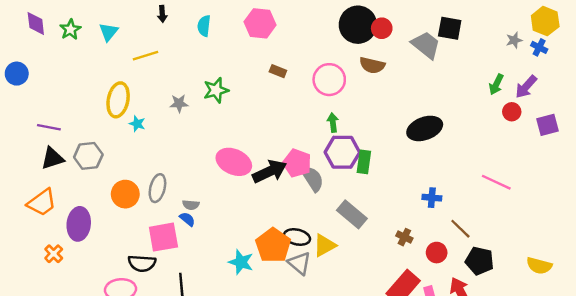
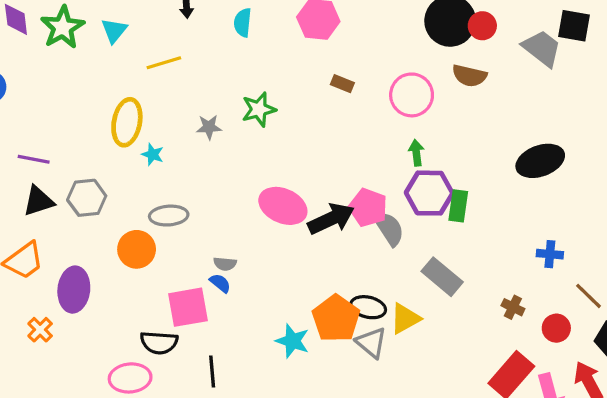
green star: (70, 29) -> (63, 27), size x1.5
gray ellipse: (157, 188) -> (169, 216), moved, turned 72

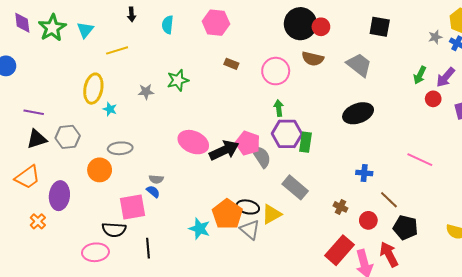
gray trapezoid: (542, 48) -> (359, 65), moved

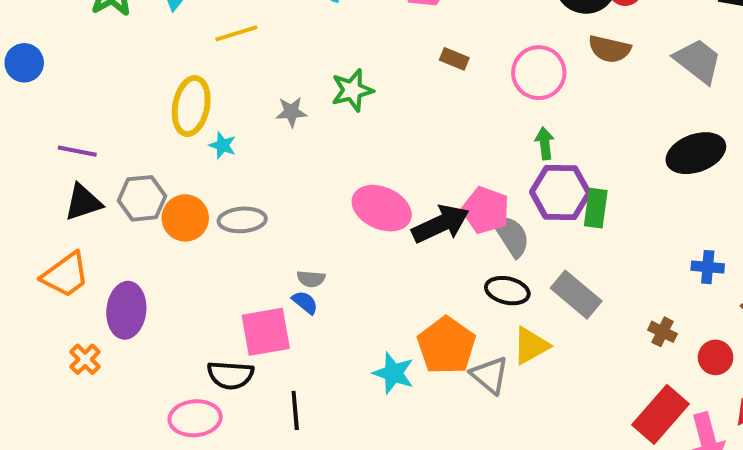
orange circle: (100, 170) -> (185, 218), moved
black ellipse: (248, 207) -> (507, 291), moved

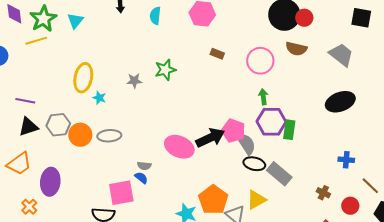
yellow line: (236, 33) -> (36, 41), moved
pink ellipse: (382, 208) -> (179, 147), moved
black ellipse: (507, 291) -> (254, 164), moved

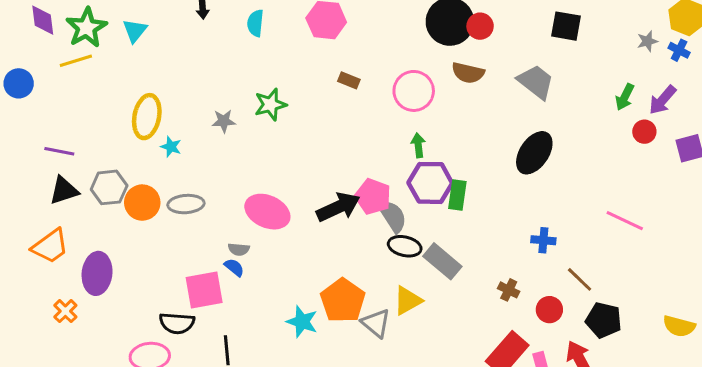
black ellipse: (340, 102) -> (534, 153), turned -36
pink ellipse: (179, 147) -> (267, 212), moved

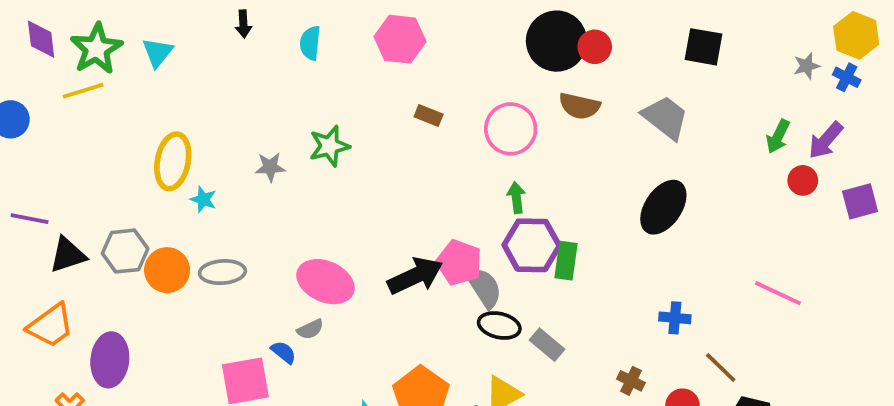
purple line: (59, 151) -> (30, 219), moved
gray semicircle: (239, 249) -> (310, 329), moved, turned -30
gray rectangle: (442, 261) -> (547, 345), size x0.7

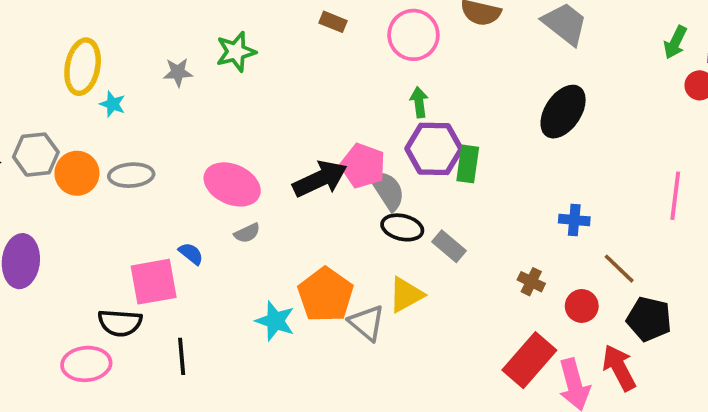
pink line: (778, 293) -> (675, 196), turned 72
gray semicircle: (310, 329) -> (247, 233), moved

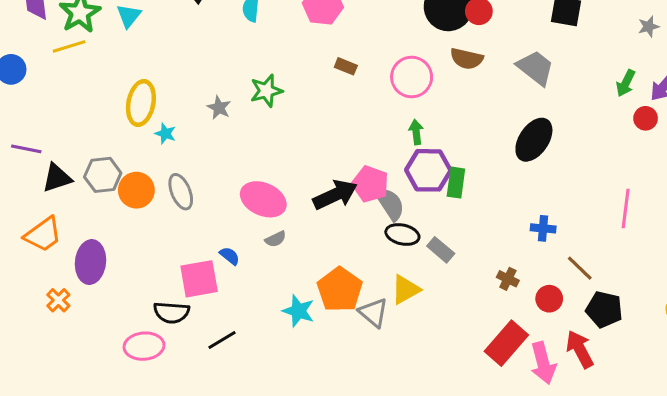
gray star: (178, 72) -> (219, 108), turned 30
gray ellipse: (131, 175) -> (181, 192), turned 72
black line: (182, 356) -> (222, 340), turned 64

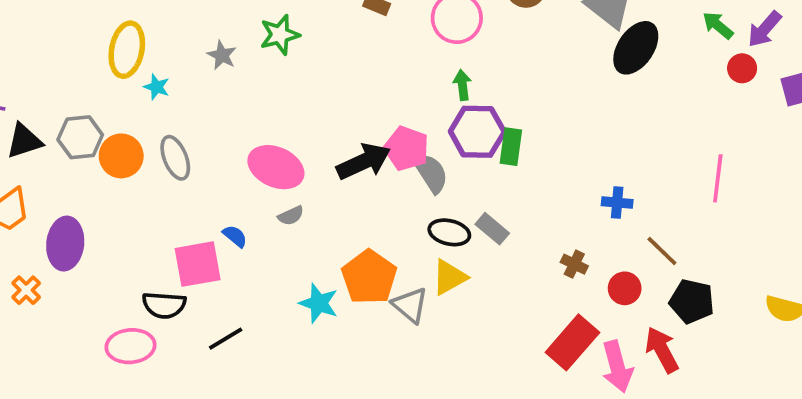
green arrow: (626, 83) -> (718, 25), turned 104
black ellipse: (534, 140) -> (636, 48), moved
black ellipse: (402, 234) -> (449, 232), moved

